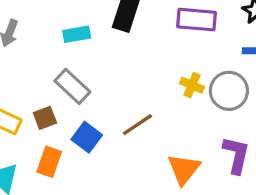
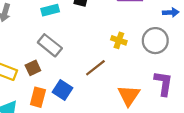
yellow cross: (192, 85) -> (119, 40), moved
blue square: (87, 137) -> (63, 90), moved

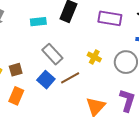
gray rectangle: (50, 45) -> (52, 54), moved
blue square: (63, 90) -> (46, 80), moved

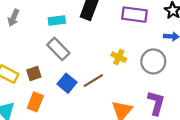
gray rectangle: (52, 54) -> (58, 49), moved

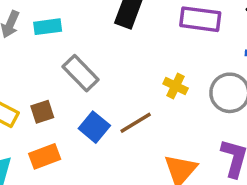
cyan rectangle: (57, 21) -> (48, 27), moved
orange rectangle: (35, 102) -> (45, 156), turned 48

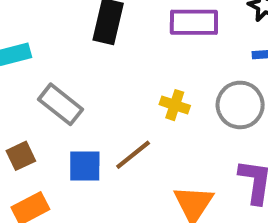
blue square: (94, 127) -> (85, 166), turned -32

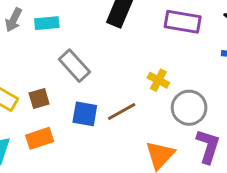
gray circle: (240, 105) -> (189, 108), moved

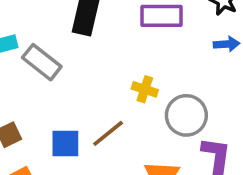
gray rectangle: (74, 66) -> (42, 62), moved

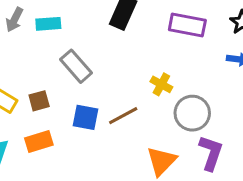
gray rectangle: (42, 62) -> (76, 66), moved

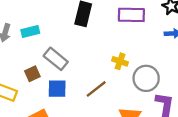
brown square: (39, 101) -> (32, 74), moved
blue square: (85, 117) -> (57, 89), moved

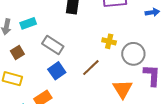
brown square: (32, 74) -> (17, 53), moved
blue square: (57, 89) -> (57, 71), turned -30

